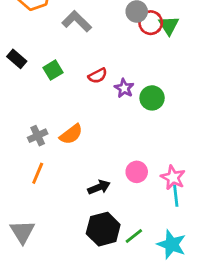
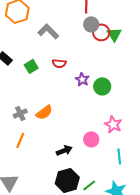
red semicircle: (98, 76) -> (59, 63), moved, turned 32
pink star: (173, 177) -> (113, 124), moved

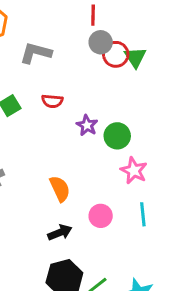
gray L-shape: (48, 31) -> (36, 53), turned -30
orange semicircle: (44, 112) -> (60, 189), moved, turned -78
pink star: (113, 124) -> (134, 171), moved
cyan line: (119, 156) -> (143, 214), moved

